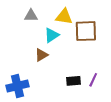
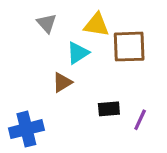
gray triangle: (31, 16) -> (47, 23), turned 48
black rectangle: (73, 81) -> (109, 109), moved

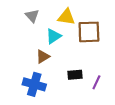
blue cross: (26, 129) -> (34, 84), moved, turned 30

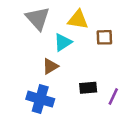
gray triangle: (32, 16) -> (38, 18), size x1.5
brown square: (89, 32) -> (104, 37), size x0.6

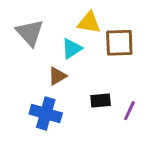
gray triangle: (38, 18) -> (30, 33), moved
brown square: (104, 37) -> (119, 43), size x1.5

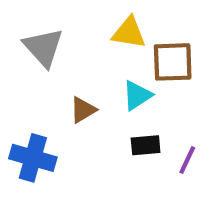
cyan triangle: (72, 49) -> (137, 95), moved
blue cross: (46, 113) -> (33, 158), moved

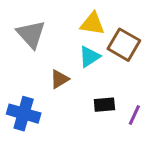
brown square: (173, 62) -> (124, 45), turned 32
cyan triangle: (137, 95) -> (89, 57), moved

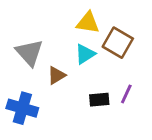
gray triangle: (31, 34) -> (29, 53), moved
purple line: (134, 115) -> (126, 94), moved

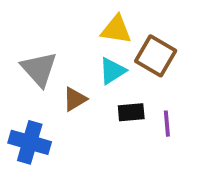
purple line: (126, 94) -> (167, 124), turned -30
black rectangle: (99, 100) -> (131, 112), moved

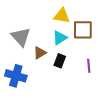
brown square: (156, 56) -> (83, 30), turned -30
black rectangle: (131, 112) -> (60, 61), moved, turned -64

